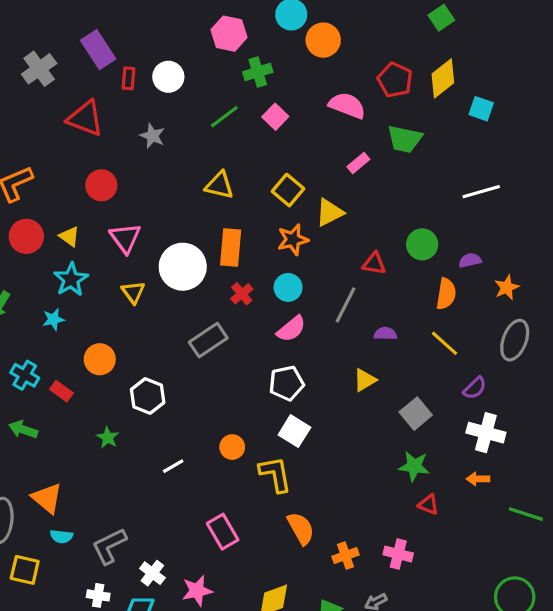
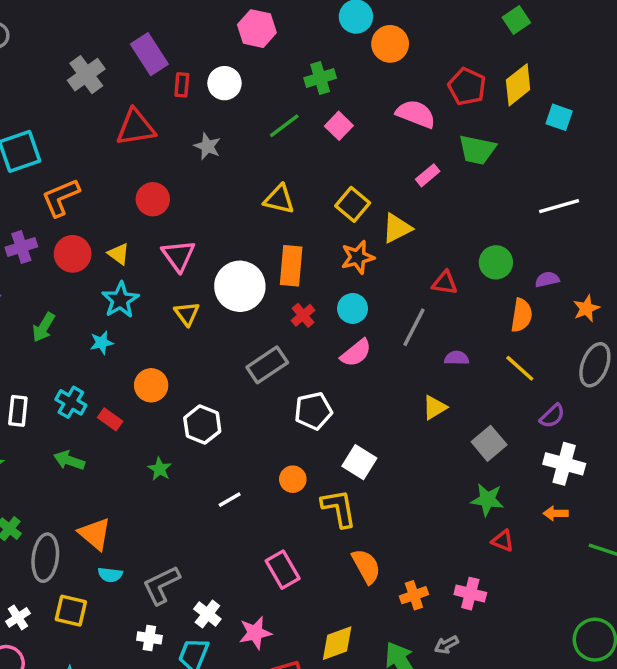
pink hexagon: (229, 34) -> (257, 29), moved
red triangle: (85, 118) -> (136, 128), turned -30
white pentagon: (286, 383) -> (313, 411), moved

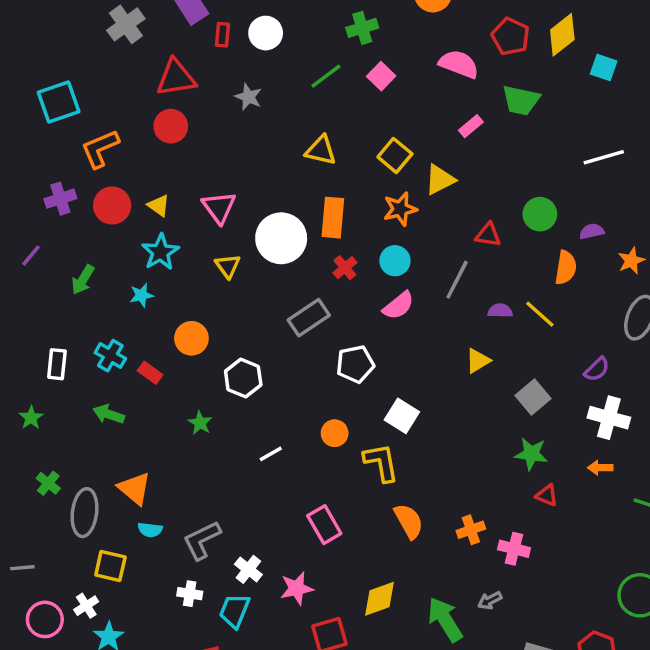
red circle: (153, 199) -> (171, 126), moved
yellow line: (520, 368) -> (540, 314), moved
orange cross: (414, 595) -> (471, 530), moved
white cross: (18, 617) -> (86, 606), moved

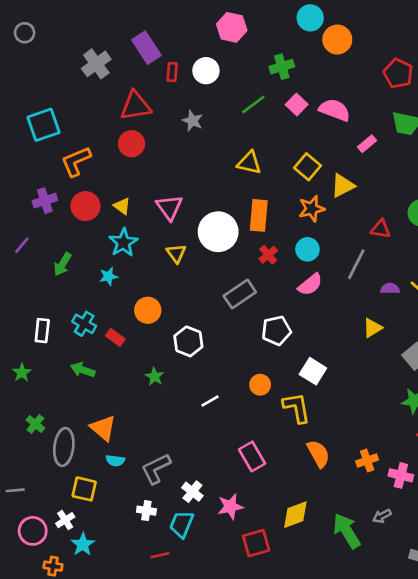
pink semicircle: (459, 64) -> (335, 110), moved

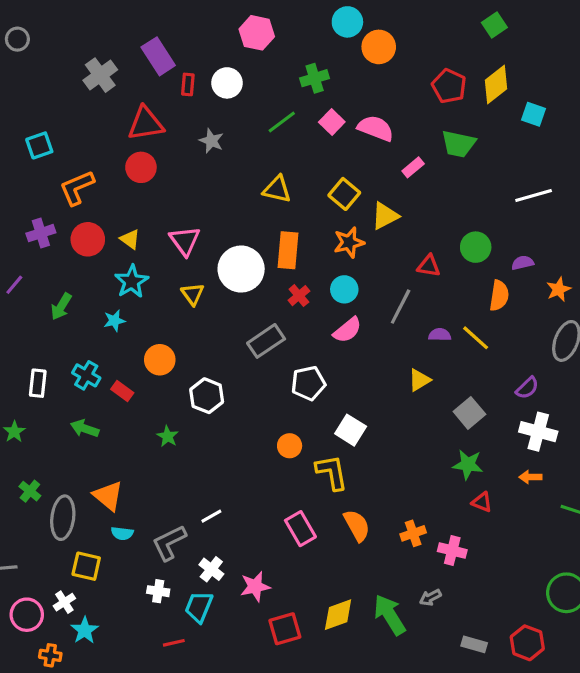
cyan square: (44, 125) -> (39, 145), size x0.7
white line: (210, 401) -> (211, 516), moved
pink rectangle: (252, 456) -> (300, 529), moved
yellow diamond: (295, 515) -> (338, 615), moved

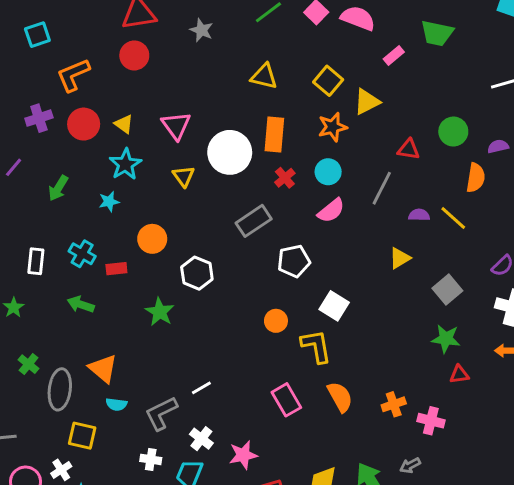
red rectangle: (122, 391) -> (116, 269), turned -42
green star: (168, 436) -> (160, 312), size x1.4
red triangle: (482, 502) -> (459, 375), turned -30

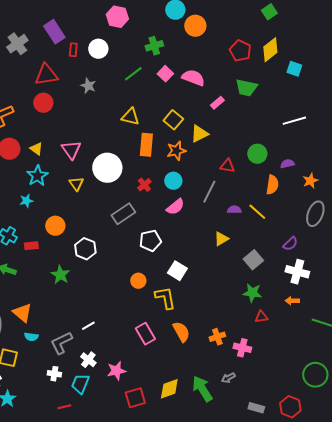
orange rectangle: (274, 134) -> (146, 145), moved

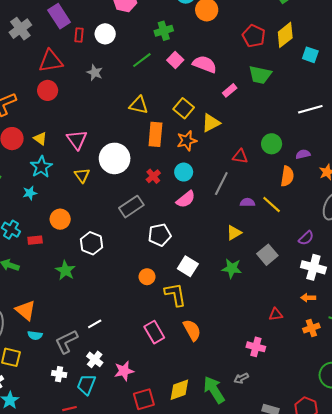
green star: (252, 293) -> (232, 268), moved
orange cross: (217, 337) -> (311, 328), moved

